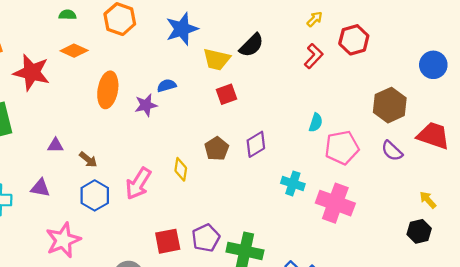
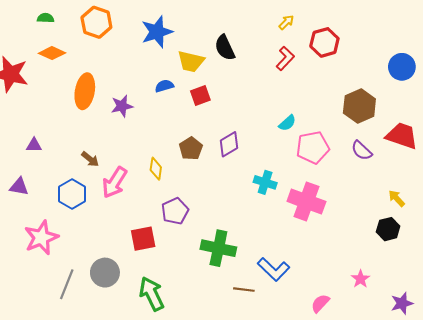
black semicircle: (251, 45) -> (225, 48), turned 110
blue semicircle: (167, 86) -> (164, 86), moved
cyan semicircle: (316, 123) -> (287, 123), turned 30
brown arrow: (88, 160) -> (90, 159), moved
purple pentagon: (206, 238) -> (175, 211), moved

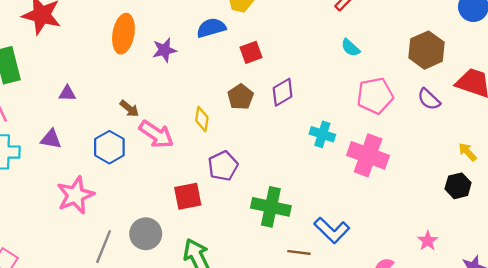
blue semicircle: (164, 86) -> (211, 28), size x1.4
red square: (200, 95) -> (251, 52), moved
cyan semicircle: (287, 123) -> (350, 48), moved, turned 84
pink arrow: (114, 182) -> (156, 134), turned -88

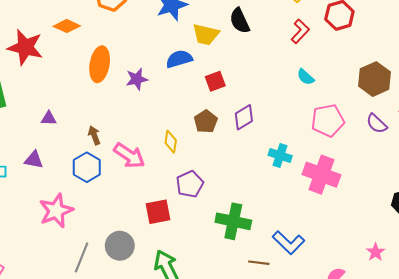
brown arrow: (129, 109) -> (94, 135), moved, turned -150

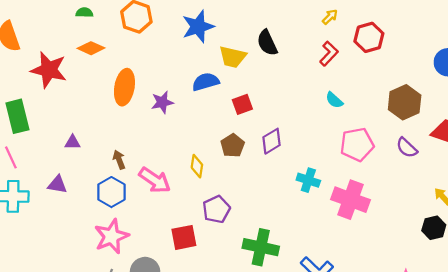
pink star: (56, 211) -> (111, 236), moved

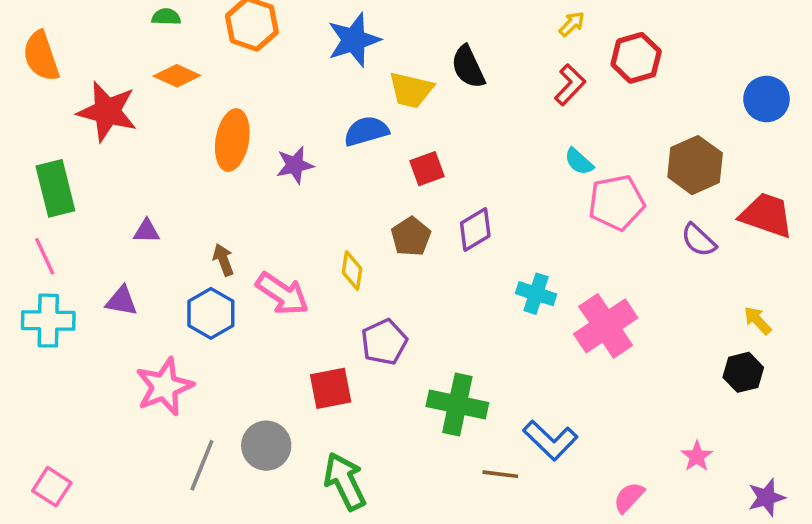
pink pentagon: (357, 144) -> (616, 203), moved
pink cross: (350, 200) -> (606, 326), turned 36
pink star: (111, 236) -> (164, 387), moved

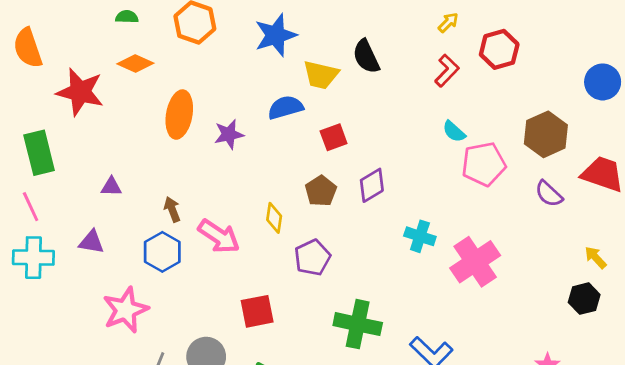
purple pentagon: (384, 342) -> (312, 258), moved

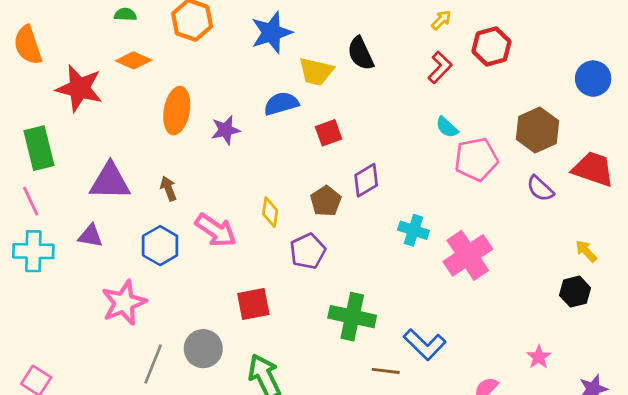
purple triangle: (111, 187) -> (110, 182), size x2.0
brown pentagon: (321, 191) -> (326, 201), moved
brown arrow: (172, 209) -> (168, 189), moved

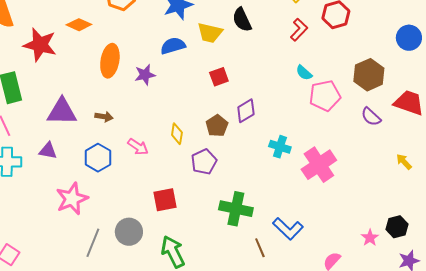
blue semicircle: (281, 104) -> (173, 46), moved
brown arrow: (168, 189) -> (104, 117), turned 120
pink arrow: (216, 230) -> (138, 147), size x0.7
black hexagon: (575, 292) -> (397, 227), moved
brown line: (386, 371) -> (260, 248), turned 60

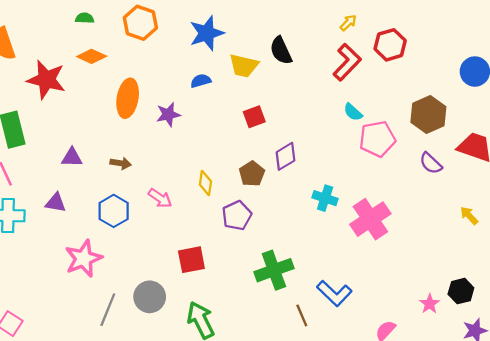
red L-shape: (299, 30) -> (347, 62), size x1.4
blue semicircle: (173, 46) -> (201, 81), size x0.7
purple triangle: (62, 112) -> (72, 157), size x0.6
green cross: (236, 209) -> (274, 270), turned -32

